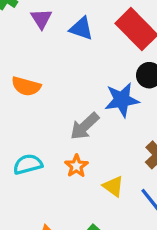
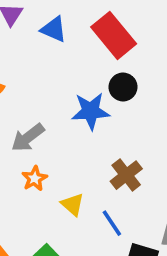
gray arrow: (85, 126) -> (28, 138), moved

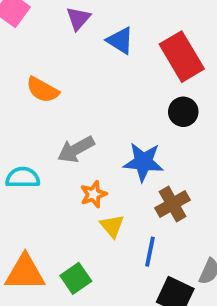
blue star: (91, 111) -> (143, 162), moved
orange star: (35, 178) -> (94, 194), moved
blue line: (112, 223) -> (150, 252), turned 36

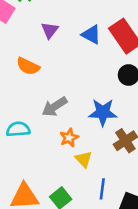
purple triangle: (78, 18) -> (50, 30), moved
blue triangle: (120, 41) -> (91, 34), moved
blue line: (150, 252) -> (102, 189), moved

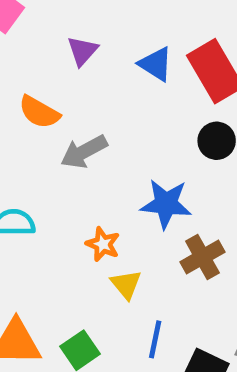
gray arrow: (55, 107) -> (84, 152), moved
orange star: (69, 138) -> (103, 244), turned -30

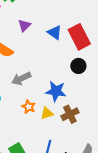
gray arrow: (84, 152) -> (21, 79), moved
yellow triangle: (126, 284) -> (47, 113), moved, turned 48

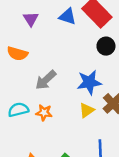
orange star: (29, 107) -> (44, 113), moved

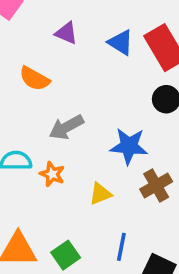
purple triangle: (31, 19) -> (66, 33), turned -49
yellow triangle: (87, 110) -> (100, 194), moved

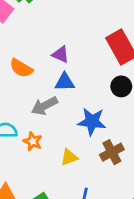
purple triangle: (66, 33) -> (61, 54), moved
blue triangle: (121, 42) -> (65, 82), moved, turned -35

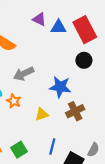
purple triangle: (61, 54) -> (39, 19), moved
blue triangle: (65, 82) -> (59, 27), moved

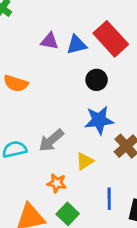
black circle: (84, 60) -> (97, 80), moved
gray arrow: (24, 74) -> (51, 140), moved
orange star: (14, 101) -> (57, 183), moved

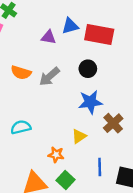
red rectangle: (111, 39) -> (99, 35), turned -36
blue triangle: (77, 45) -> (70, 26), moved
gray arrow: (51, 140) -> (49, 77), moved

